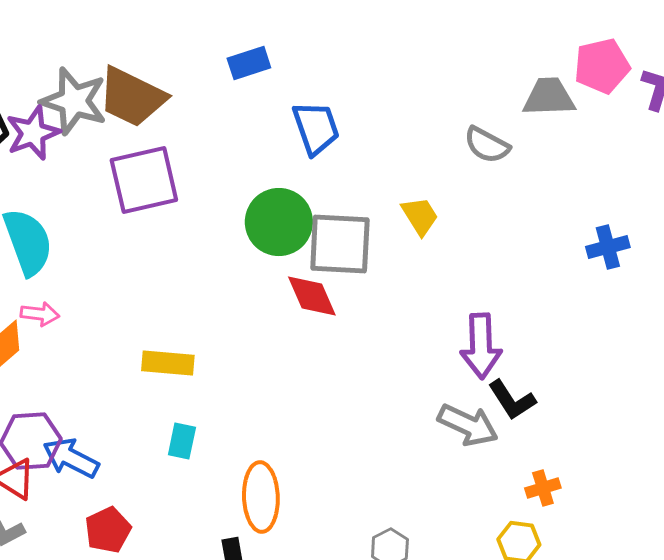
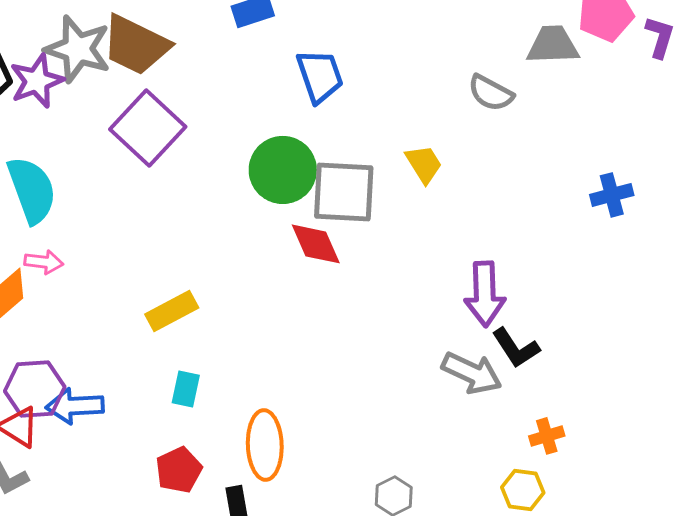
purple square: (144, 180) -> (148, 128), turned -34
yellow rectangle: (168, 363) -> (172, 311), turned -33
blue arrow: (71, 458) -> (75, 406), turned -30
red pentagon: (108, 530) -> (179, 470), moved

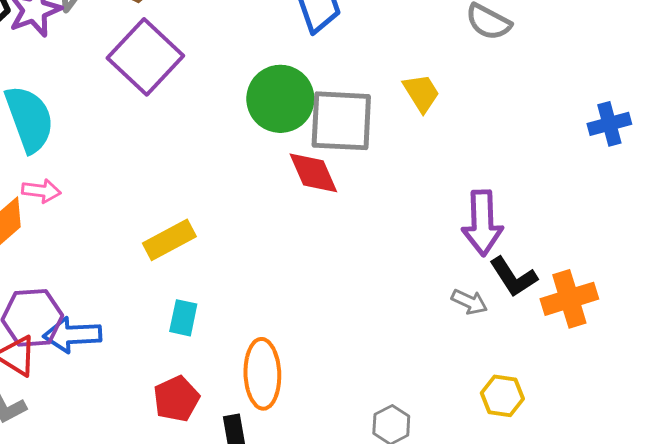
gray arrow: (472, 373) -> (469, 302), size x0.6
orange cross: (547, 436) -> (569, 299), moved, size x1.6
yellow hexagon: (523, 490) -> (502, 396), moved

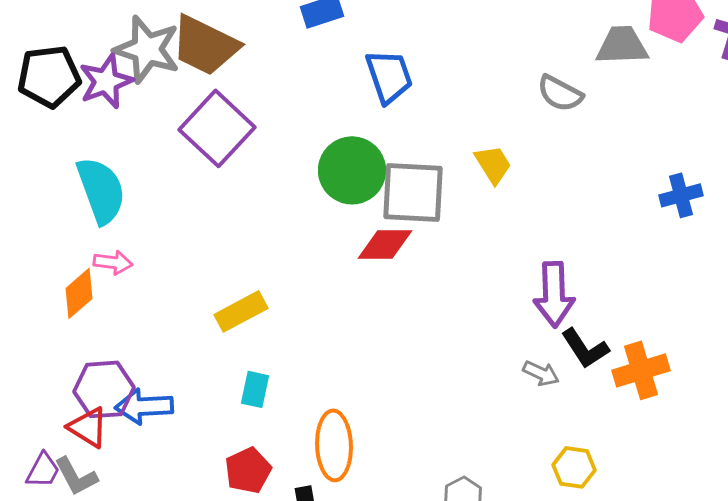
red diamond: (313, 173) -> (385, 244), turned -66

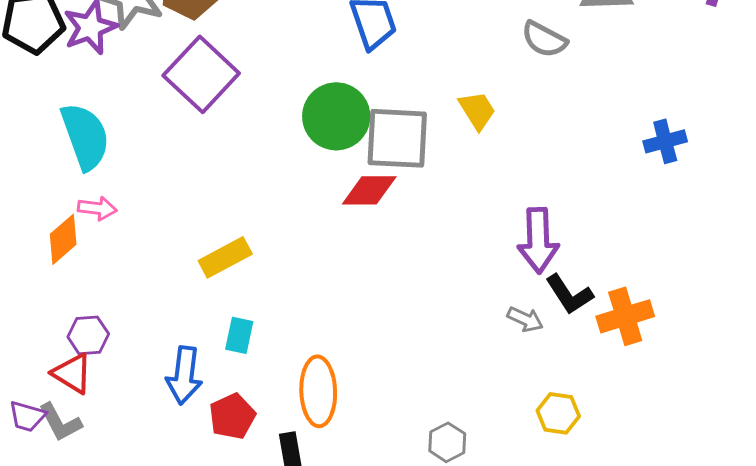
purple hexagon: (104, 389) -> (88, 335), size x0.7
blue arrow: (144, 406) -> (184, 375), moved, turned -80
purple trapezoid: (43, 470) -> (27, 416), turned 78

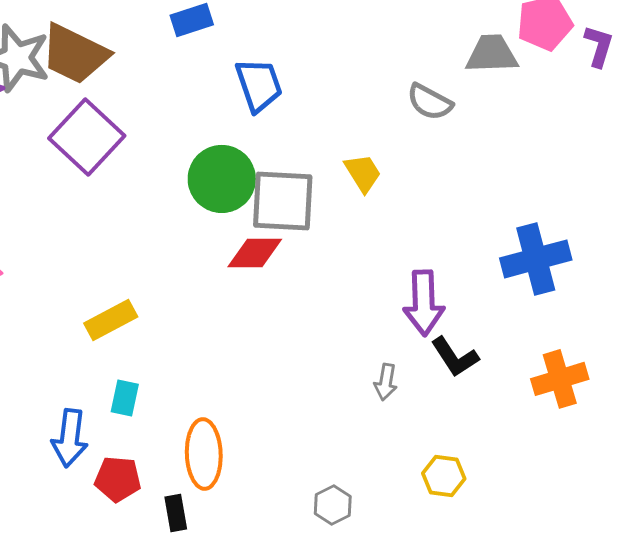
blue cross: (665, 141) -> (536, 259), moved, size x1.6
orange cross: (625, 316) -> (560, 379), moved
gray arrow: (525, 319) -> (386, 382), moved, turned 75
red pentagon: (232, 416) -> (118, 479), turned 30

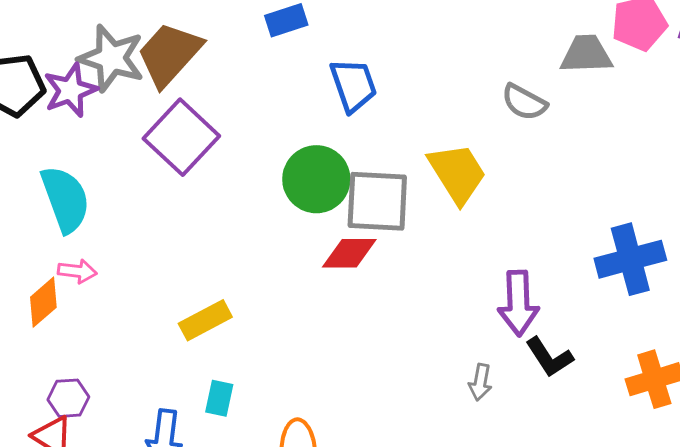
brown trapezoid: (75, 54) -> (169, 54), turned 106
yellow trapezoid: (363, 173) -> (457, 173), size x1.6

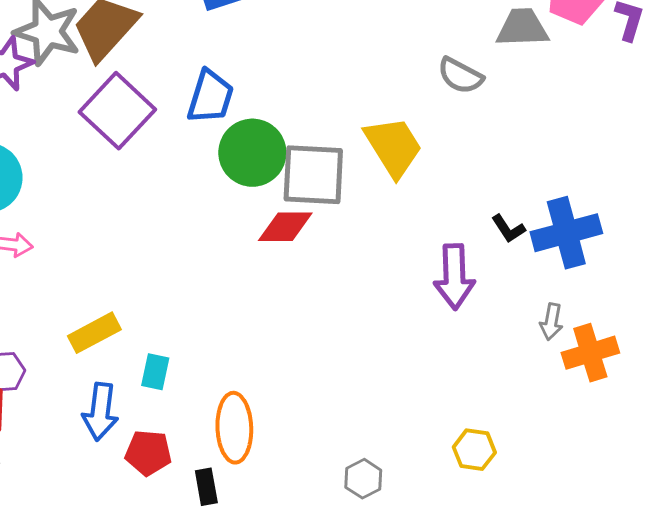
blue trapezoid: (353, 85) -> (210, 97), moved, turned 36
yellow rectangle: (205, 320) -> (94, 333), moved
black L-shape: (549, 357) -> (508, 229), moved, size x0.7
gray arrow: (480, 382) -> (551, 322), moved

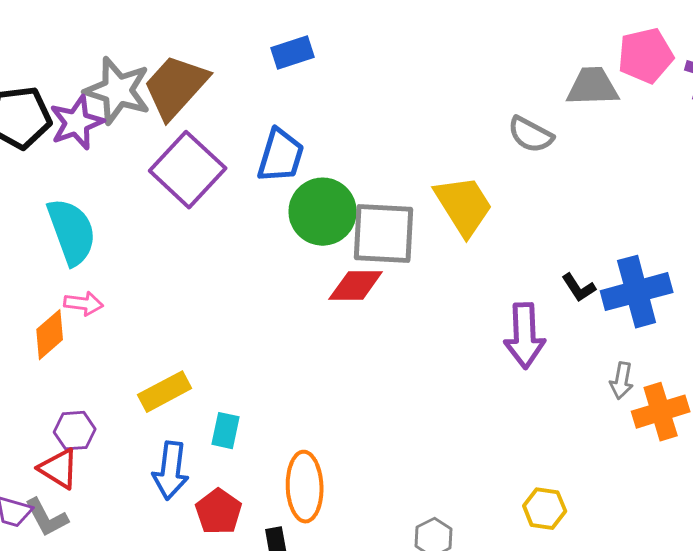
red pentagon: (148, 453) -> (219, 512), turned 30

